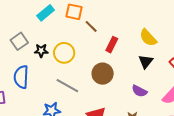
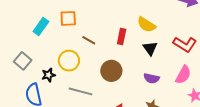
brown line: (91, 26) -> (89, 40), moved
red rectangle: (112, 45) -> (122, 36), moved
black star: (41, 51) -> (48, 75), moved

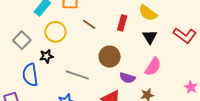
yellow circle: (69, 61) -> (55, 32), moved
pink semicircle: (183, 75) -> (153, 67), moved
purple semicircle: (151, 78) -> (127, 78), moved

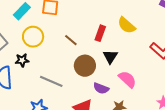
brown line: (89, 24) -> (71, 40), moved
black triangle: (150, 37) -> (110, 57), moved
pink semicircle: (153, 67) -> (127, 79), turned -84

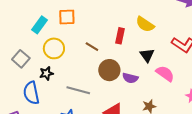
black triangle: (110, 57) -> (147, 55), moved
pink semicircle: (127, 79) -> (165, 74), moved
purple semicircle: (101, 88) -> (130, 78), moved

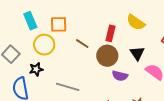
orange square: (67, 17) -> (59, 24), moved
cyan rectangle: (40, 25) -> (30, 21), turned -60
brown circle: (109, 70) -> (107, 56), moved

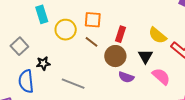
yellow semicircle: (136, 22) -> (158, 35), moved
orange square: (59, 24) -> (93, 20), moved
yellow circle: (44, 45) -> (66, 30), moved

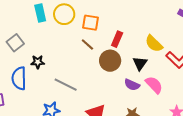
yellow circle: (66, 30) -> (64, 14), moved
purple semicircle: (126, 77) -> (132, 85), moved

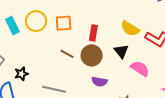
brown line: (87, 44) -> (67, 54), moved
purple semicircle: (132, 85) -> (99, 82), moved

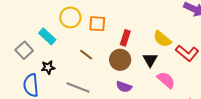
cyan rectangle: (12, 26) -> (47, 36), moved, turned -30
brown line: (67, 54) -> (86, 55), moved

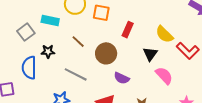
cyan rectangle: (47, 36) -> (50, 21), turned -36
brown line: (86, 55) -> (78, 42), moved
brown circle: (120, 60) -> (106, 53), moved

